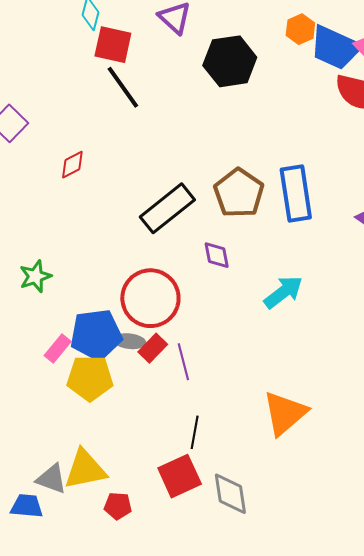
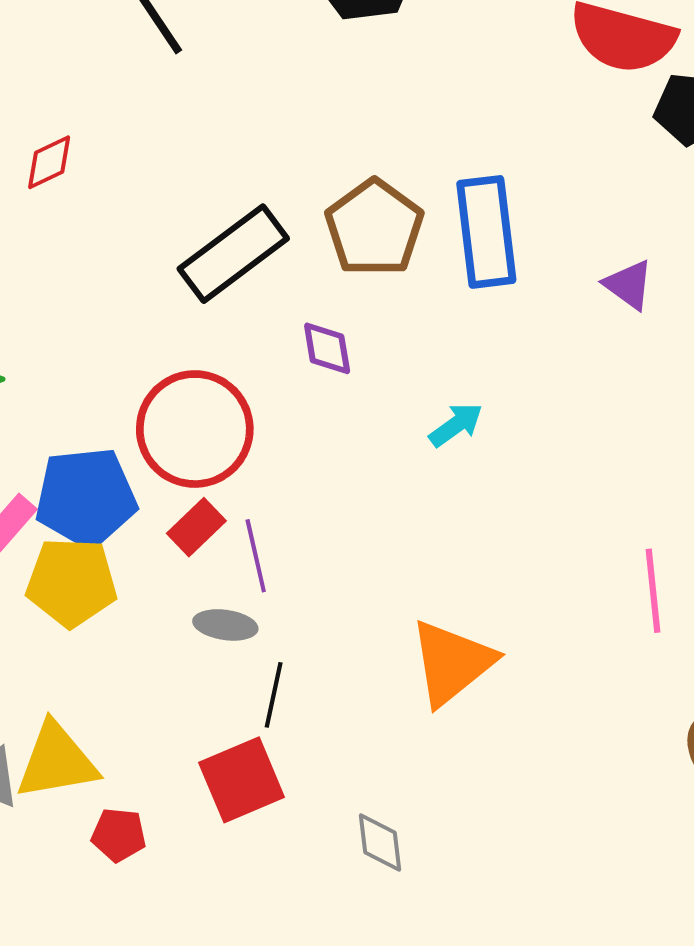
cyan arrow: (283, 292) -> (456, 425), size x0.7
gray ellipse: (129, 341) -> (225, 625), moved
gray diamond: (230, 494) -> (380, 843), moved, size x0.7

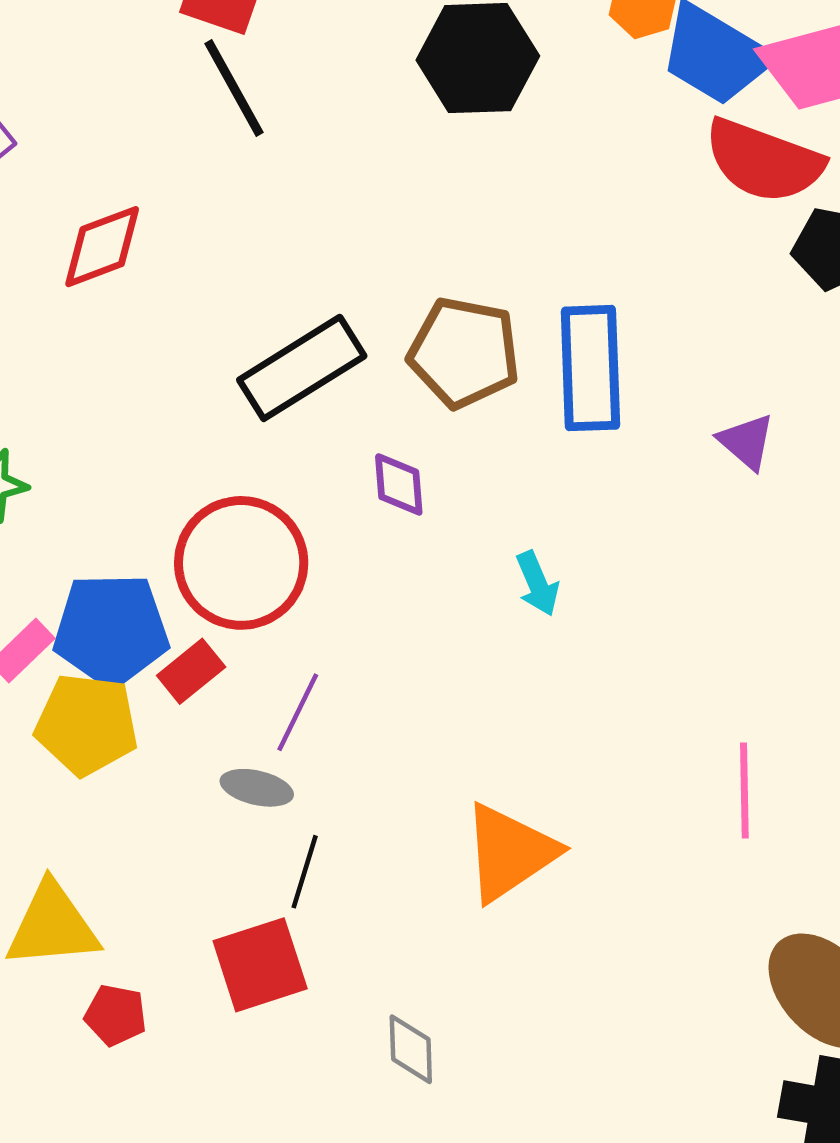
red diamond: (49, 162) -> (102, 247), size x1.4
brown pentagon: (374, 228) -> (464, 352), turned -30
cyan arrow: (456, 425) -> (537, 584), turned 98
red rectangle: (196, 527) -> (191, 671), moved
purple line: (256, 556) -> (298, 712), turned 34

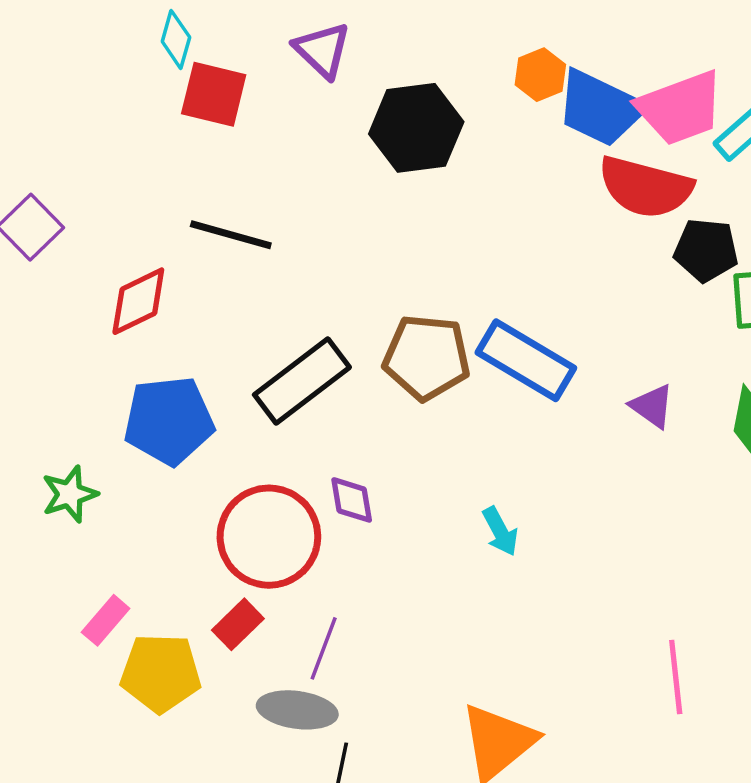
black line: (234, 88) -> (231, 235), moved, turned -40
blue rectangle: (590, 368) -> (526, 360), turned -52
purple diamond: (399, 484) -> (352, 500), moved
blue pentagon: (111, 630) -> (169, 421), moved
gray ellipse: (257, 788) -> (297, 710), size x1.4

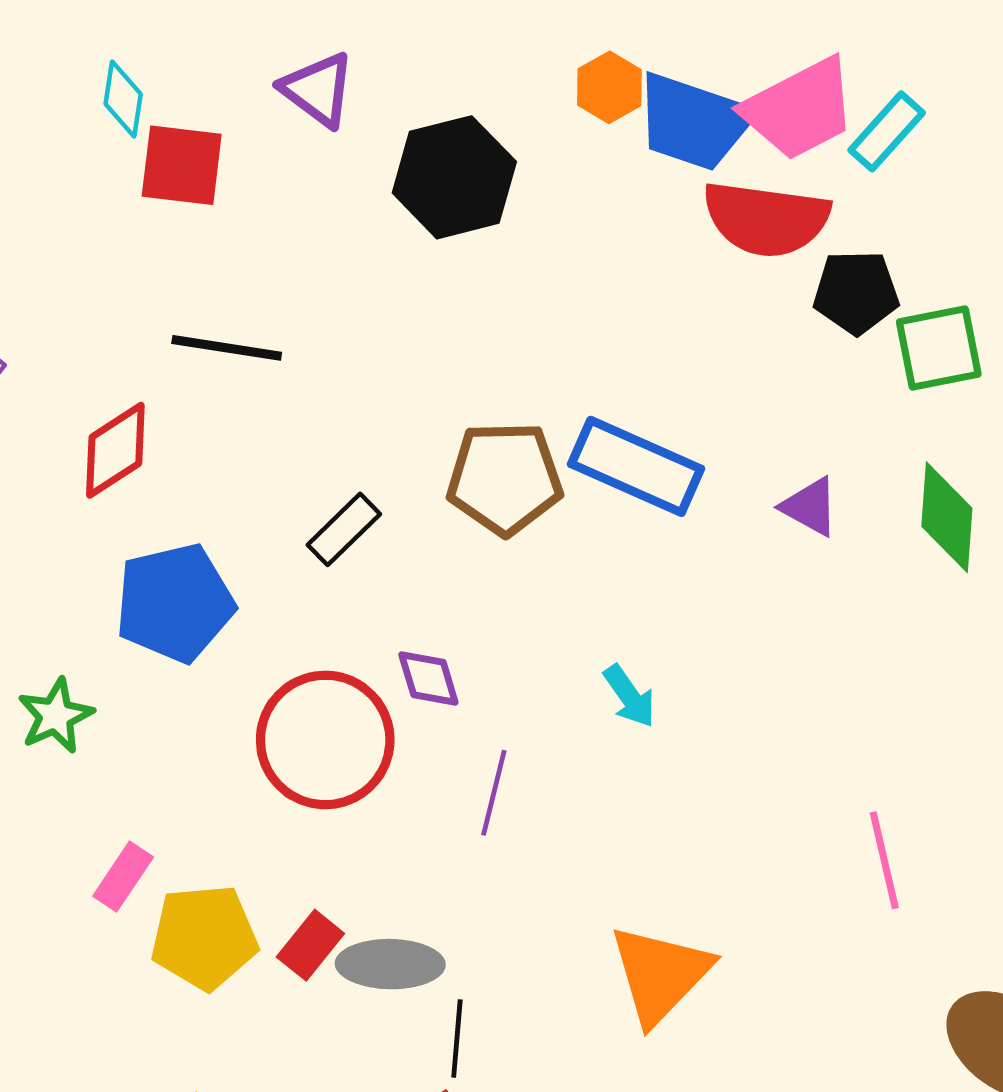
black rectangle: (302, 381) -> (344, 529), size x0.6
red rectangle: (238, 624) -> (310, 945), moved
purple line: (324, 648) -> (494, 793), moved

